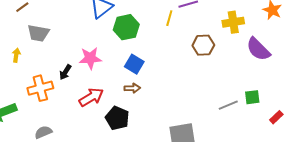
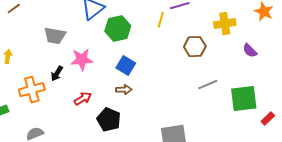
gray trapezoid: (38, 33) -> (55, 36), moved
purple semicircle: (258, 49) -> (250, 51), size x0.6
red arrow: (91, 97) -> (83, 99), size x0.7
green square: (252, 97) -> (244, 99), size x1.8
gray line: (228, 105) -> (208, 85), moved

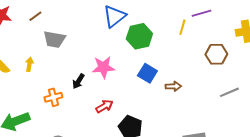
gray trapezoid: (55, 36) -> (54, 39), moved
orange cross: (32, 90) -> (53, 97), size x0.7
brown arrow: (124, 90) -> (173, 86), moved

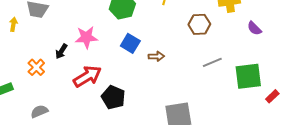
yellow arrow: (29, 64) -> (13, 24), moved
orange cross: (53, 97) -> (36, 67), turned -30
red arrow: (104, 106) -> (87, 76), size x1.6

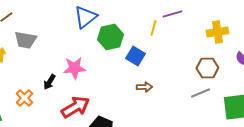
brown hexagon: (199, 24) -> (207, 68), moved
blue square: (130, 43) -> (135, 56), moved

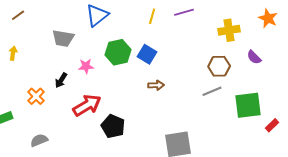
yellow line: (153, 28) -> (152, 16), moved
green hexagon: (110, 37) -> (118, 52), moved
gray trapezoid: (25, 40) -> (63, 38), moved
pink star: (74, 68) -> (86, 66), size x0.7

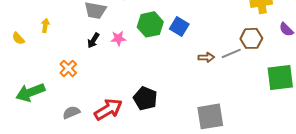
black arrow: (61, 80) -> (93, 40), moved
brown arrow: (156, 85) -> (206, 57), moved
gray line: (212, 91) -> (231, 53), moved
red arrow: (87, 105) -> (108, 109), moved

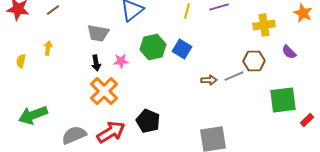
yellow semicircle: (18, 38) -> (21, 61), turned 56
black arrow: (93, 40) -> (96, 63), turned -42
orange cross: (68, 68) -> (104, 91), moved, size x1.6
gray semicircle: (71, 112) -> (74, 135), size x1.4

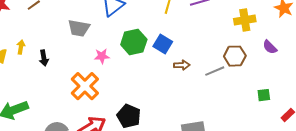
yellow arrow: (48, 48) -> (21, 47), moved
black arrow: (96, 63) -> (44, 58), moved
brown arrow: (209, 80) -> (182, 65), moved
green square: (283, 100) -> (264, 95), size x0.5

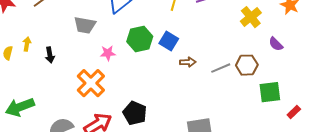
yellow cross: (245, 20) -> (251, 17), turned -30
brown hexagon: (235, 56) -> (247, 65), moved
green square: (264, 95) -> (270, 92), size x1.6

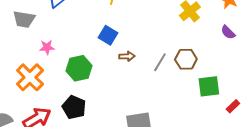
green hexagon: (140, 39) -> (79, 68), moved
purple semicircle: (276, 44) -> (228, 32), moved
gray line: (221, 68) -> (160, 62), turned -36

